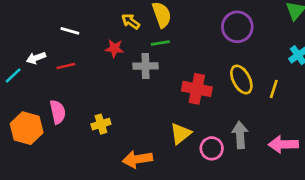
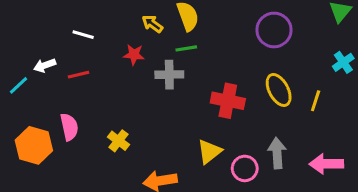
yellow cross: (101, 124) -> (119, 141), turned -36

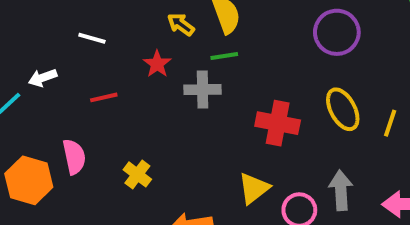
red star: (134, 55) -> (157, 64), turned 30
red line: (78, 75) -> (104, 97), moved

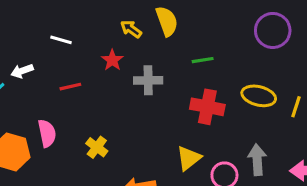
purple circle: (337, 32) -> (273, 30), moved
green line: (224, 56) -> (203, 60), moved
yellow ellipse: (343, 109) -> (259, 96), turned -48

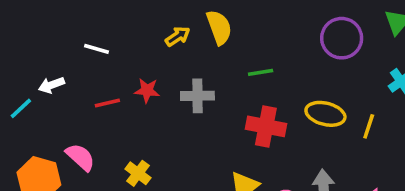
yellow arrow: (131, 29) -> (178, 36), turned 110
red star: (112, 60) -> (147, 90), moved, turned -30
pink semicircle: (47, 133) -> (80, 157), turned -36

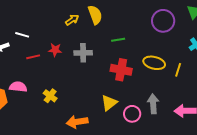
white line: (97, 49) -> (22, 35), moved
pink semicircle: (80, 157) -> (18, 87), turned -36

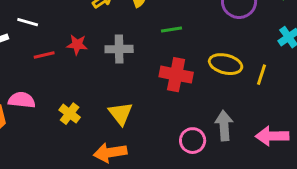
yellow triangle: (109, 103) -> (121, 114), moved, turned -30

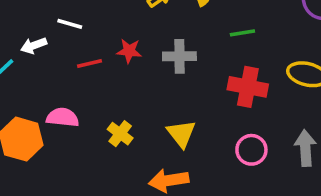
pink circle: (193, 141) -> (251, 150), moved

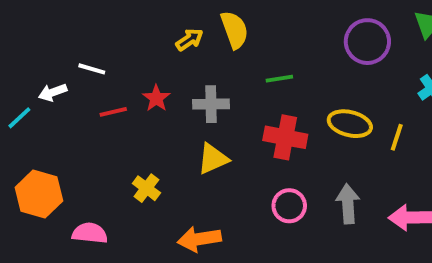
red star: (129, 51) -> (156, 98), turned 30
pink semicircle: (63, 117) -> (90, 233), moved
yellow triangle: (181, 134) -> (213, 159), moved, turned 44

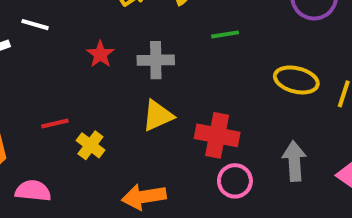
red line: (113, 112) -> (55, 124), moved
red cross: (285, 137) -> (217, 135), moved
pink circle: (289, 206) -> (235, 181), moved

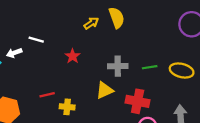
green line: (225, 34) -> (150, 67), moved
gray cross: (156, 60) -> (118, 66), moved
yellow cross: (90, 145) -> (67, 107), turned -32

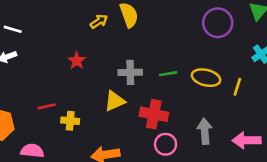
white line: (36, 40) -> (13, 29), moved

